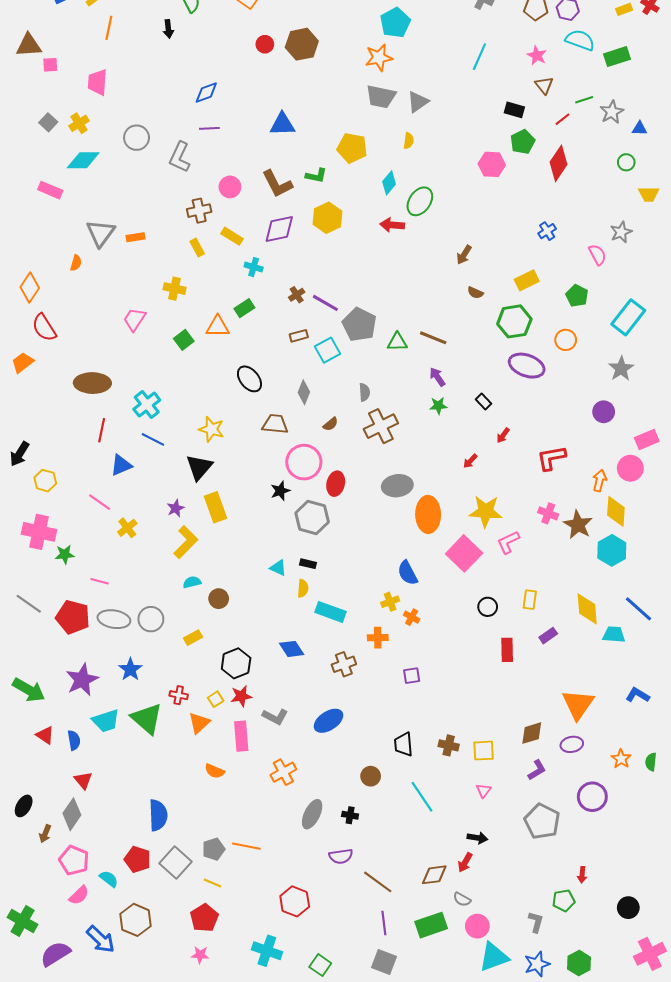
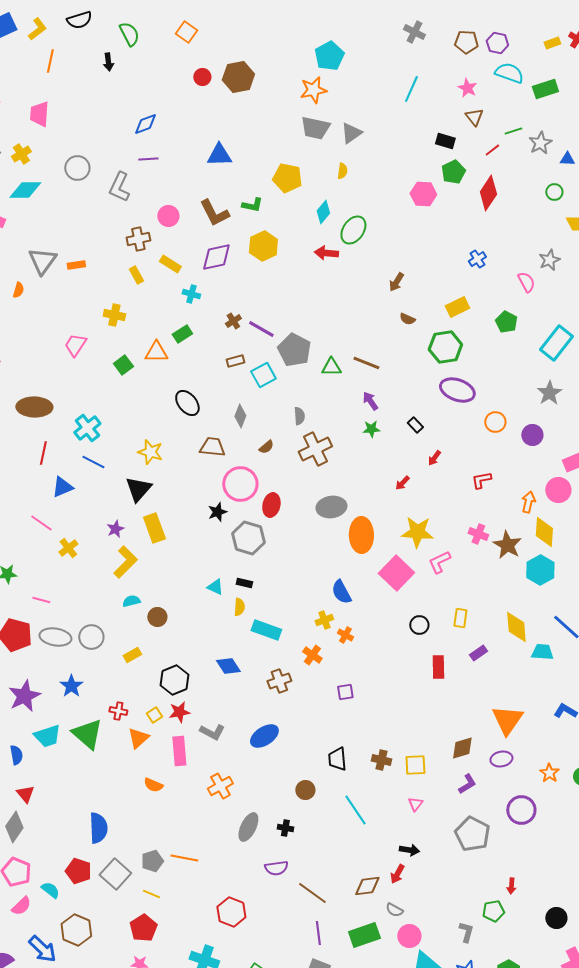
orange circle: (566, 340) -> (495, 422), moved
red L-shape: (551, 458) -> (481, 480), size x0.7
orange cross: (378, 638) -> (312, 655), turned 36

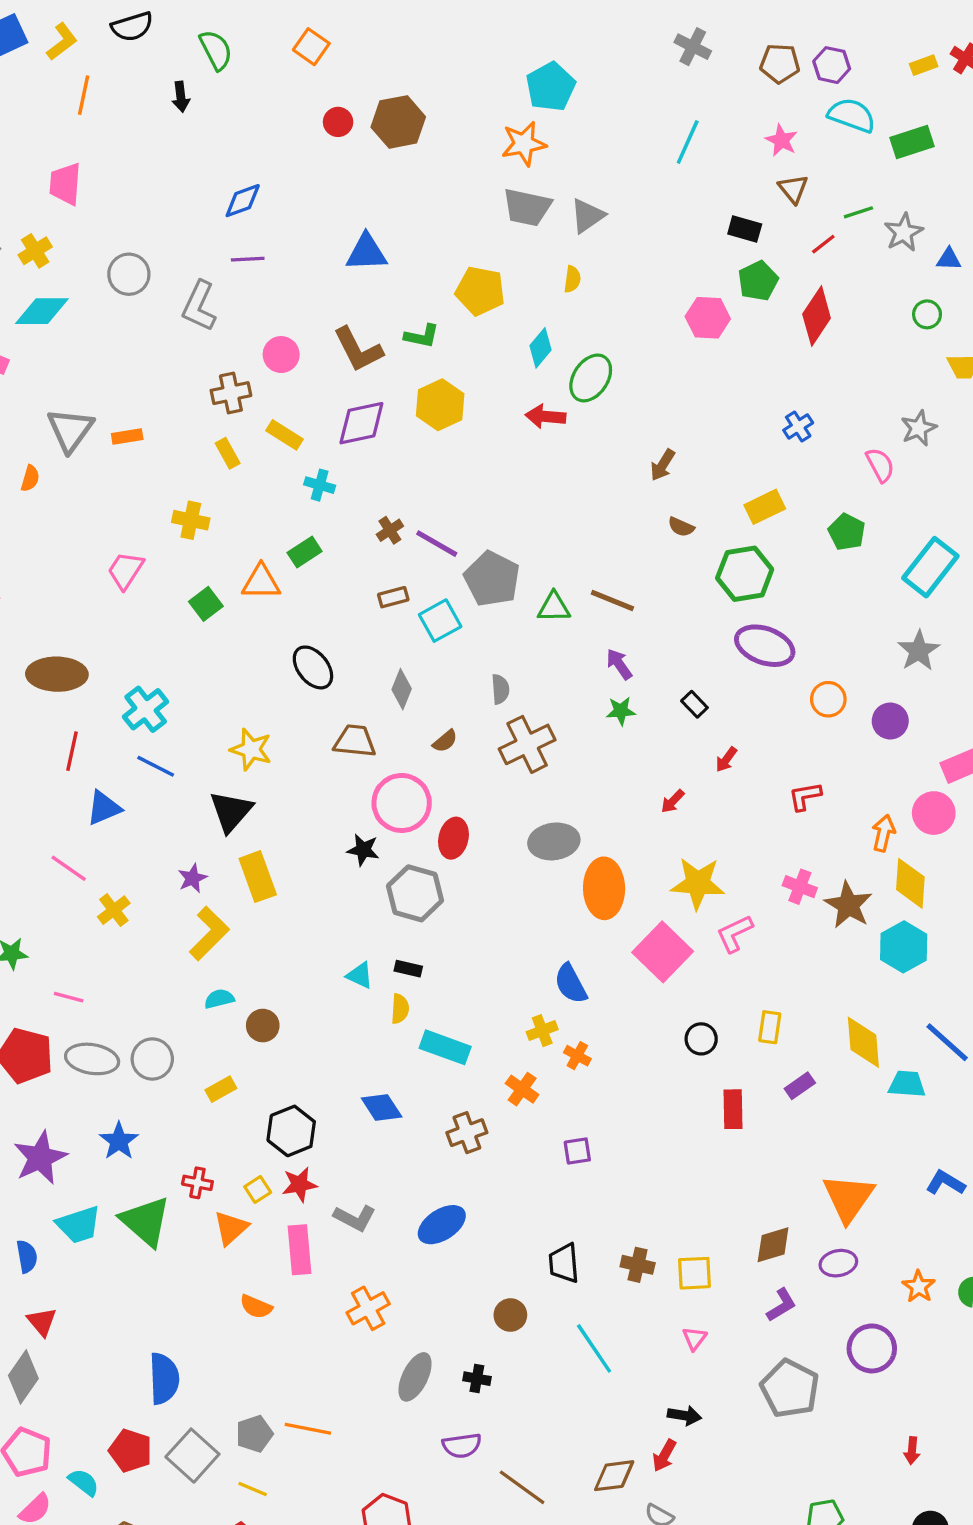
black star: (217, 512) -> (363, 850), turned 30
red arrow: (511, 886) -> (912, 1451), moved

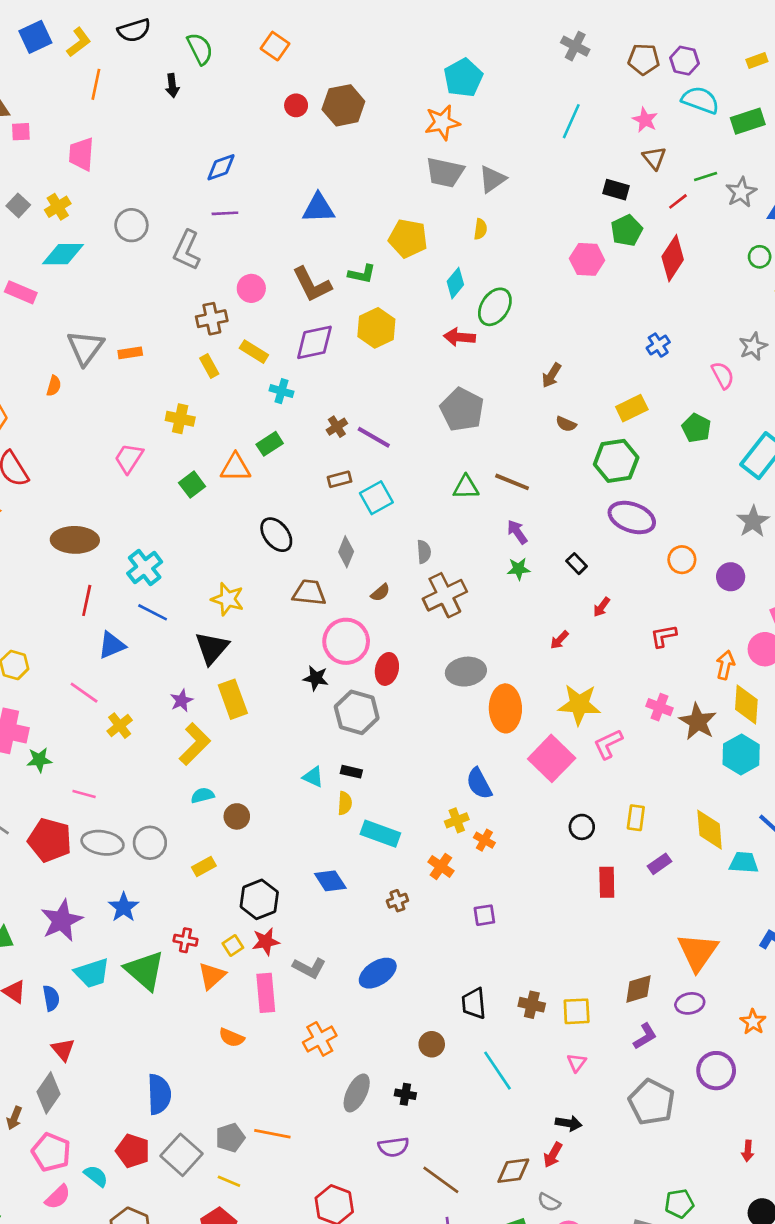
gray pentagon: (492, 579) -> (462, 410), moved
brown cross: (467, 1133) -> (397, 901), size x0.7

